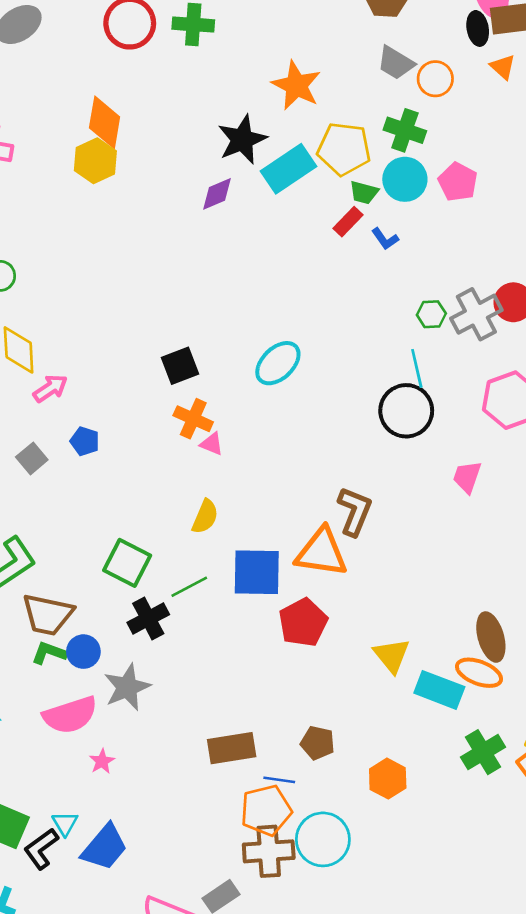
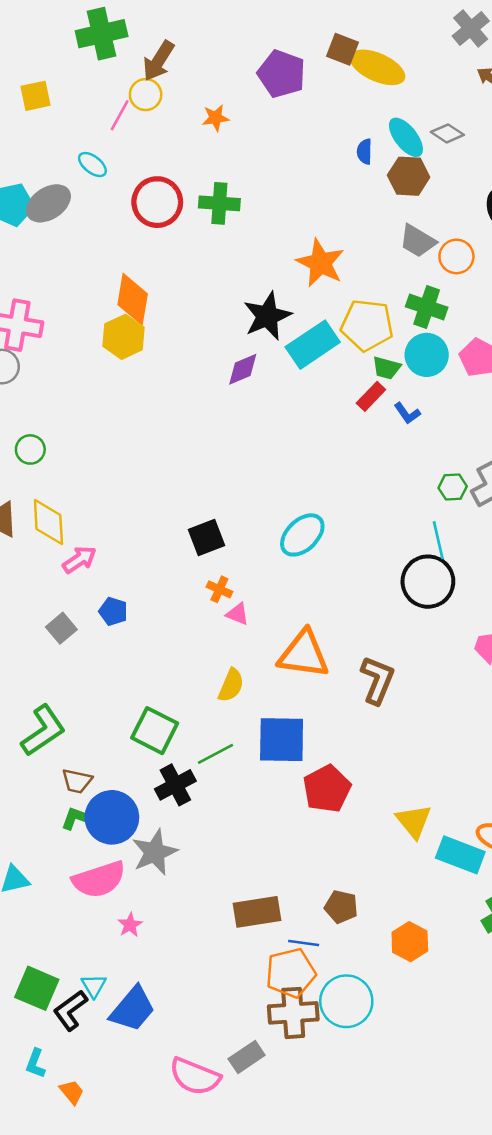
orange cross: (193, 419) -> (219, 589), size x0.7
orange triangle: (322, 552) -> (304, 654), moved
brown trapezoid: (48, 615) -> (77, 781), size x0.6
blue circle: (83, 652) -> (112, 817), size x1.6

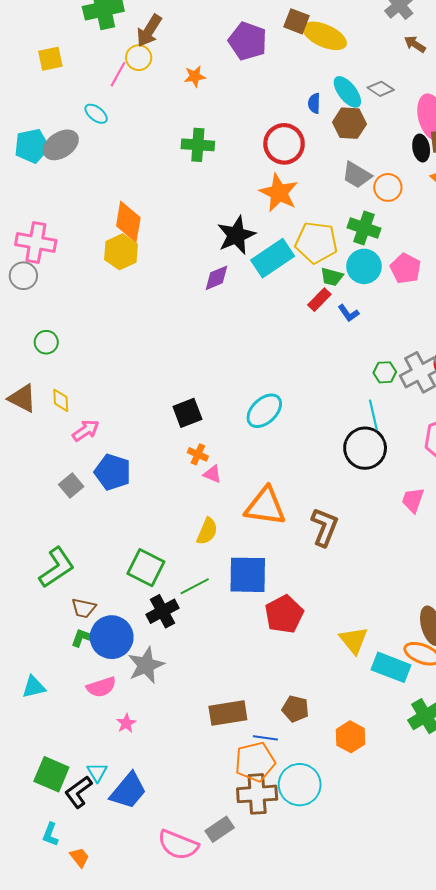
red circle: (157, 202) -> (284, 144), moved
yellow diamond: (48, 522) -> (61, 400), size x0.6
blue pentagon: (113, 611) -> (113, 472), size x1.6
pink semicircle: (99, 880) -> (101, 687), size x0.7

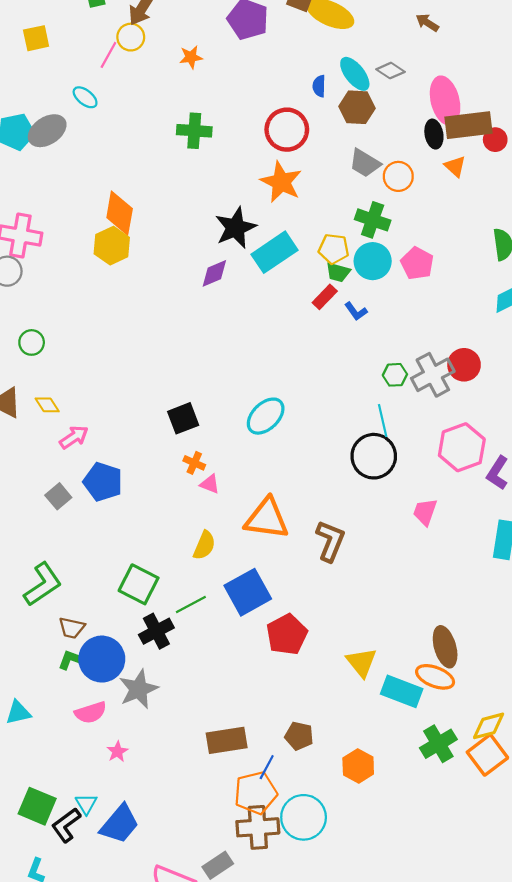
yellow pentagon: (316, 243) -> (334, 249), moved, size x0.7
yellow diamond: (61, 400) -> (47, 405), turned -30
blue square: (248, 575) -> (248, 592), turned -30
blue line: (265, 738) -> (267, 767), turned -70

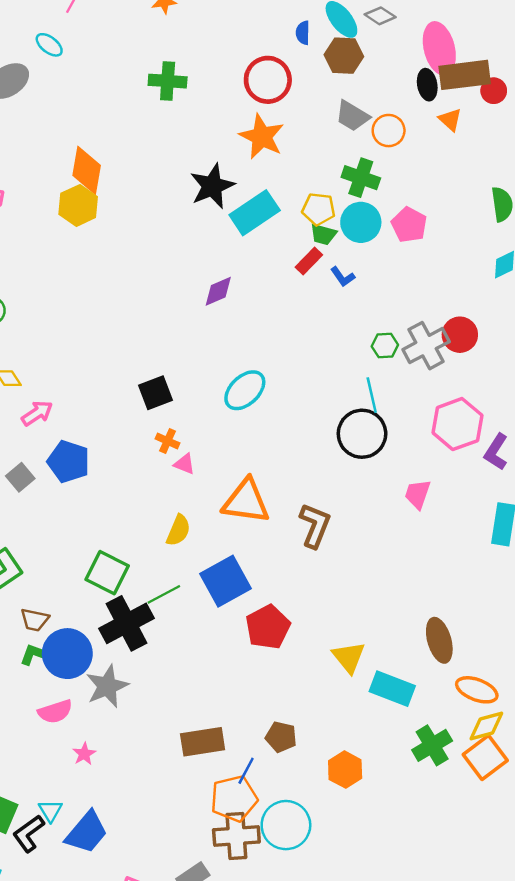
purple diamond: (214, 273) -> (218, 291), moved
black cross: (156, 631) -> (126, 623), size x1.4
orange ellipse: (435, 677) -> (477, 690), moved

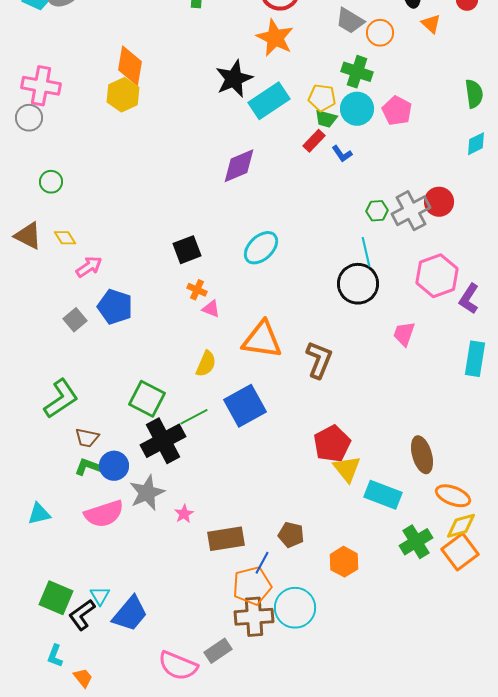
purple diamond: (218, 291) -> (239, 166), size x1.4
red pentagon: (268, 627) -> (332, 444), moved
blue circle: (67, 654) -> (114, 466), size x0.7
pink semicircle: (55, 712) -> (104, 514), size x1.4
pink star: (84, 754) -> (184, 514), moved

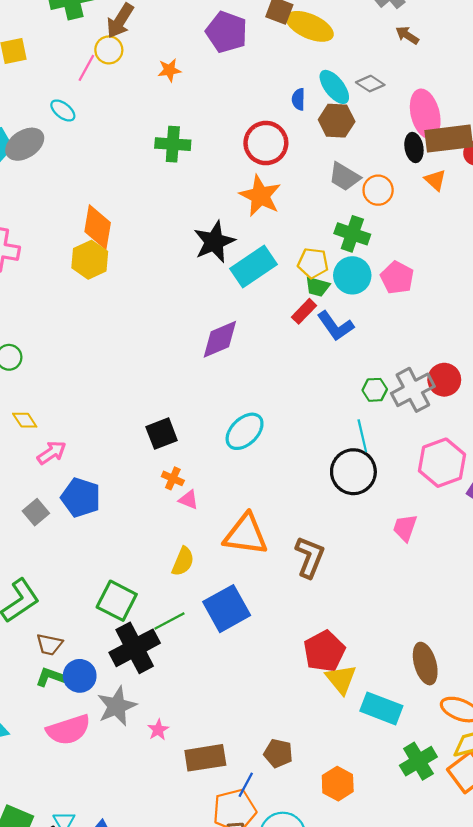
blue L-shape: (342, 154) -> (335, 326), size x1.6

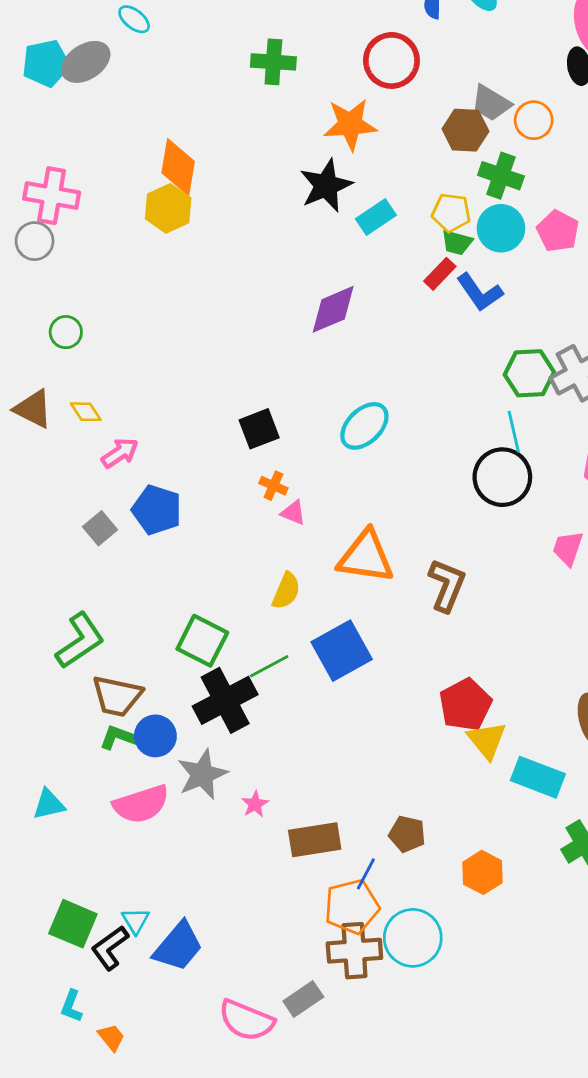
brown hexagon: (337, 121) -> (465, 130), moved
orange star: (260, 196) -> (350, 124), moved, turned -30
cyan rectangle: (254, 266) -> (376, 217), size x0.7
green hexagon: (375, 390) -> (529, 373), size x1.6
brown trapezoid: (49, 644) -> (117, 696), size x1.5

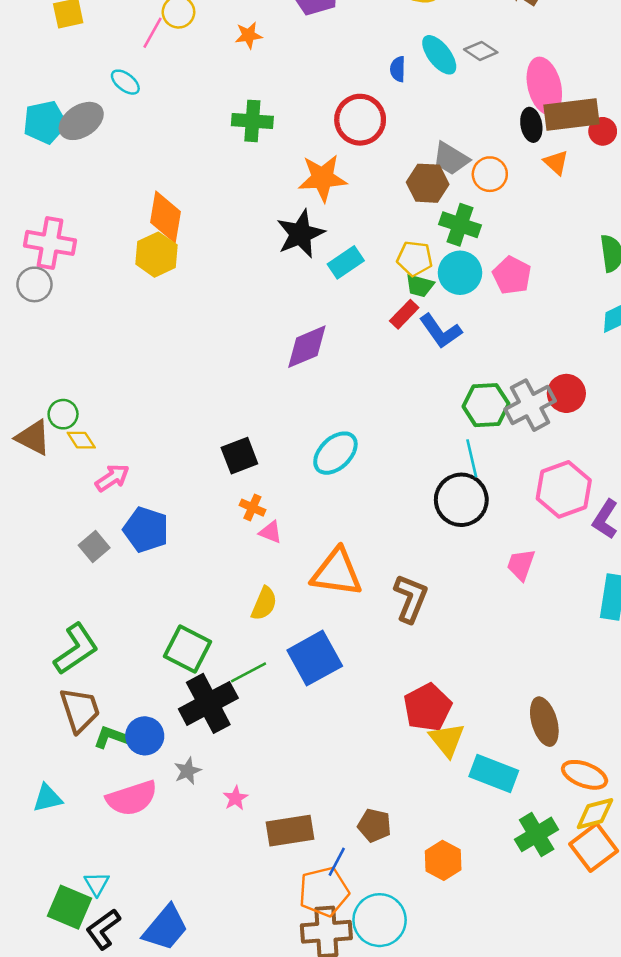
green circle: (66, 332) -> (63, 414), moved
brown trapezoid: (117, 696) -> (80, 710), moved, turned -120
gray star: (202, 774) -> (188, 771), size x0.6
cyan triangle: (135, 921) -> (97, 884), moved

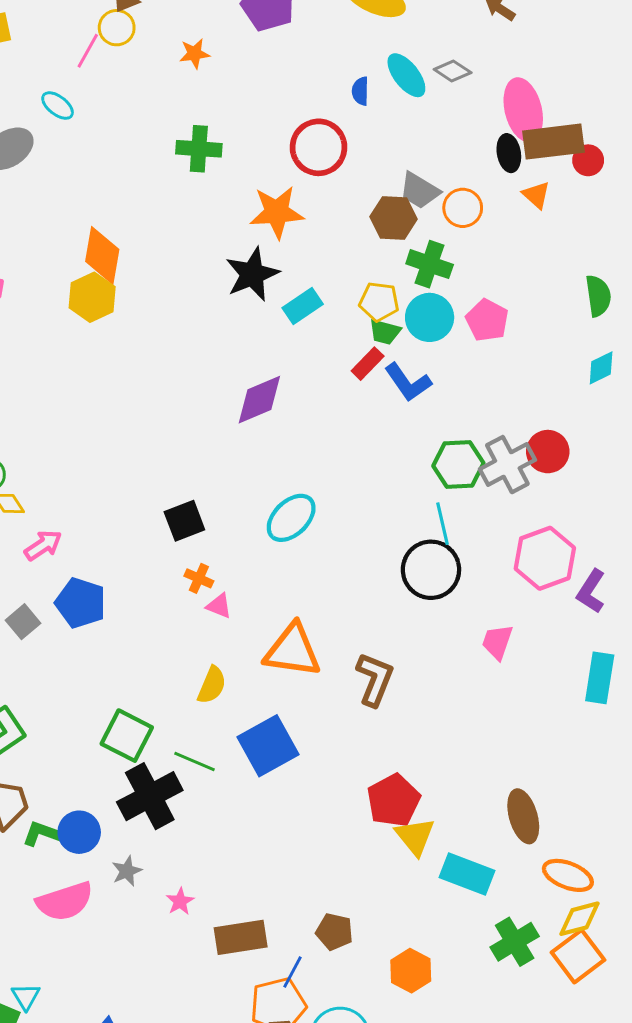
green line: (249, 672) -> (195, 762), turned 51

